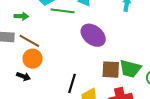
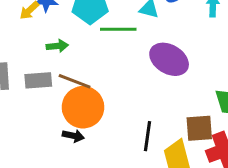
orange circle: (33, 59) -> (83, 107), size x1.4
brown square: (111, 70) -> (199, 128), moved

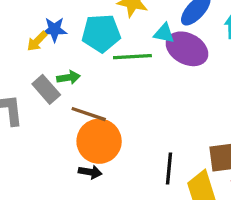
purple ellipse: (169, 59) -> (187, 49), moved
gray rectangle: (38, 80) -> (46, 89), moved, turned 56

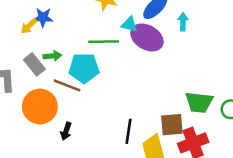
cyan pentagon: (101, 33) -> (84, 68), moved
orange circle: (99, 141) -> (40, 107), moved
black arrow: (90, 172) -> (66, 131), turned 96

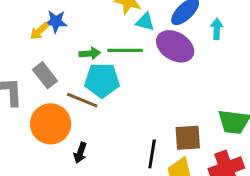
cyan triangle: (129, 24) -> (145, 22), moved
green arrow: (52, 56) -> (90, 53), moved
brown square: (172, 125) -> (188, 138), moved

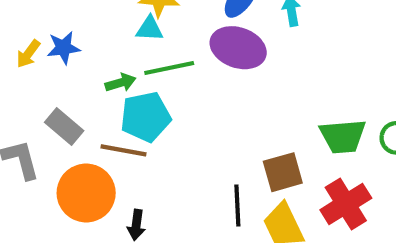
cyan triangle: (145, 22) -> (150, 29), moved
yellow arrow: (39, 31) -> (28, 54), moved

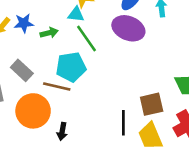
green line: (169, 68) -> (86, 38), turned 64
green arrow: (121, 83) -> (49, 33), moved

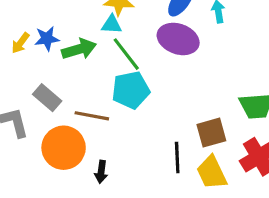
green arrow: (49, 33) -> (79, 49), size x1.5
cyan pentagon: (71, 67) -> (131, 90), moved

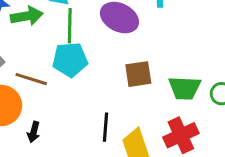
green line: (126, 54) -> (70, 26), turned 32
brown square: (211, 133) -> (138, 74), moved

